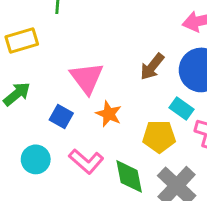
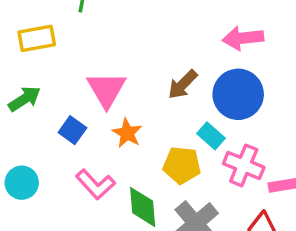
cyan circle: (36, 159) -> (22, 183), moved

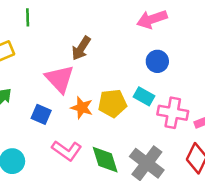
brown arrow: (183, 84) -> (81, 48), moved
blue circle: (238, 94) -> (157, 61), size x0.6
yellow pentagon: (182, 165) -> (112, 103), moved

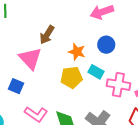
orange star: (82, 108) -> (77, 52), moved

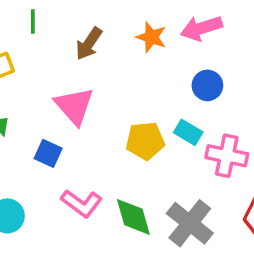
brown arrow: (47, 35) -> (89, 44), moved
orange star: (77, 52) -> (151, 37), moved

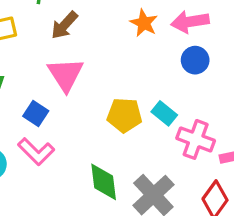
brown arrow: (89, 44) -> (64, 25), moved
blue circle: (207, 85) -> (195, 60), moved
pink L-shape: (82, 203) -> (36, 152), moved

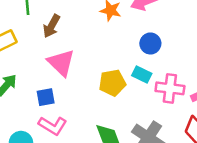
blue circle: (195, 60) -> (150, 43), moved
blue square: (36, 113) -> (46, 97), turned -30

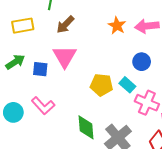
blue square: (46, 97) -> (40, 69), moved

